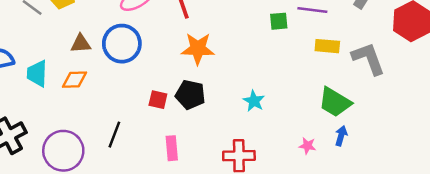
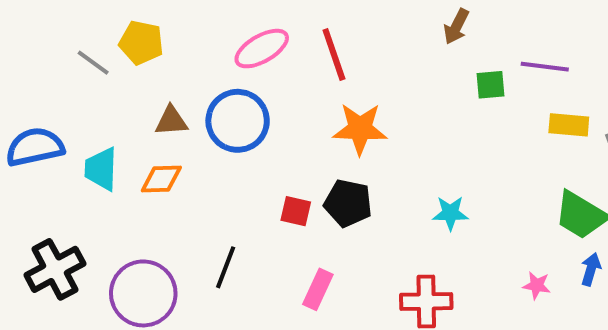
cyan star: (254, 101) -> (450, 213), turned -30
pink rectangle: (172, 148) -> (318, 289), turned 30

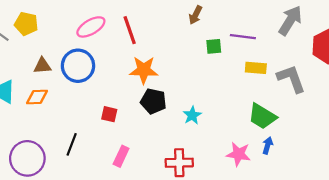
black pentagon: (348, 203) -> (153, 101), moved
cyan star: (450, 213) -> (192, 115), turned -30
pink star: (537, 285) -> (239, 154), size x1.6

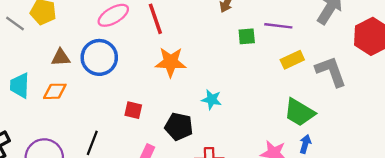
yellow rectangle: (256, 68) -> (292, 60), turned -30
black pentagon: (153, 101) -> (179, 126), moved
cyan star: (192, 115) -> (212, 100), moved, turned -30

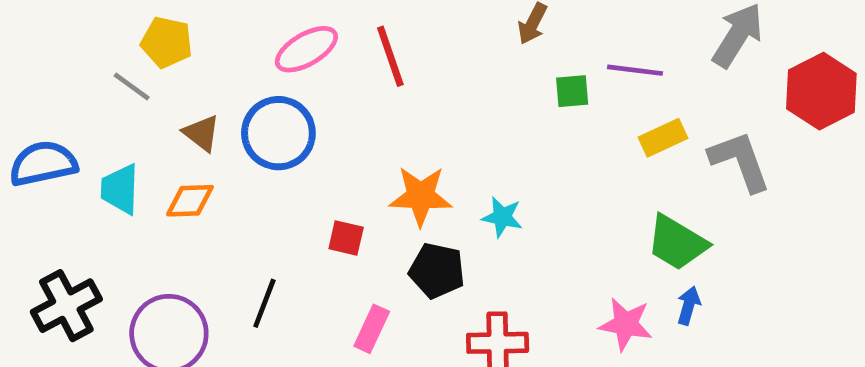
gray line: (15, 24) -> (132, 87), moved
brown triangle: (61, 57) -> (202, 133), turned 42
orange star: (171, 62) -> (421, 196), moved

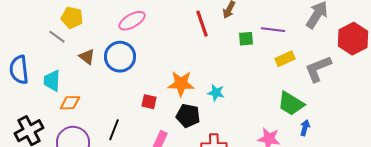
red line: (390, 56) -> (202, 24), moved
gray L-shape: (740, 161) -> (318, 69), turned -92
blue semicircle: (43, 163) -> (19, 70), turned -84
orange diamond: (190, 201) -> (70, 103), moved
blue arrow: (689, 306) -> (305, 128), moved

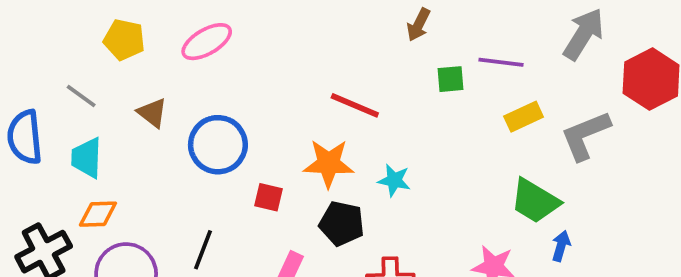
pink ellipse: (132, 21) -> (207, 42), moved
red line: (202, 24) -> (355, 105), moved, turned -48
gray line: (57, 37) -> (81, 96), moved
blue circle: (120, 57) -> (218, 145), moved
orange diamond: (70, 103) -> (98, 214), moved

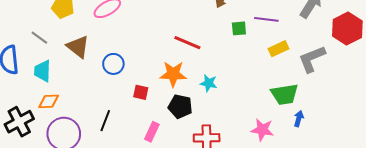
brown triangle: (152, 113) -> (78, 47), size x1.4
blue circle: (218, 145) -> (113, 64), size x0.7
green trapezoid: (535, 201) -> (285, 94), turned -40

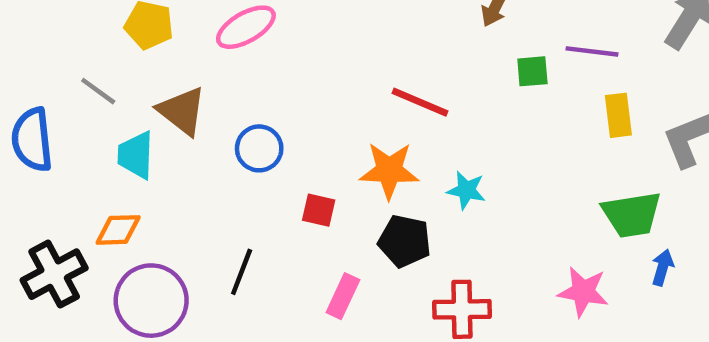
yellow rectangle: (278, 49) -> (618, 115), turned -72
cyan trapezoid: (42, 71) -> (136, 155), moved

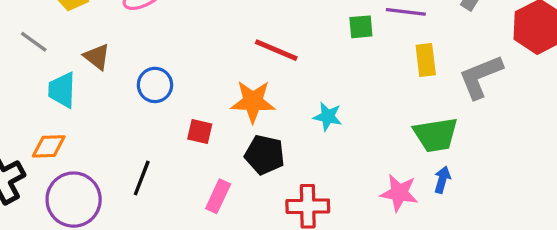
brown triangle: (182, 111) -> (97, 57), size x0.7
cyan star: (466, 190) -> (328, 117), moved
blue arrow: (663, 267) -> (442, 180), moved

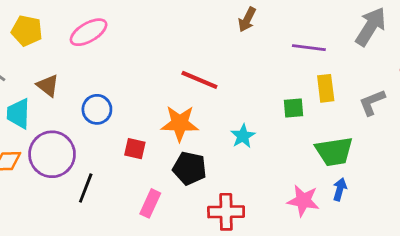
green square: (361, 27) -> (293, 108), moved
gray L-shape: (481, 77) -> (372, 102), size x0.7
cyan star: (328, 117) -> (243, 136), turned 30
purple circle: (74, 200) -> (52, 154), moved

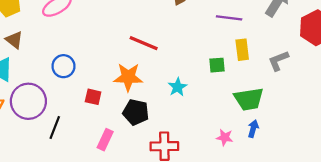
brown triangle: (48, 85) -> (14, 40), moved
pink star: (303, 201) -> (225, 137), size x0.7

